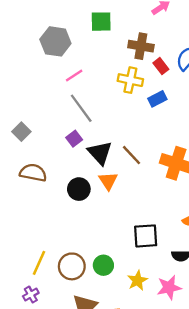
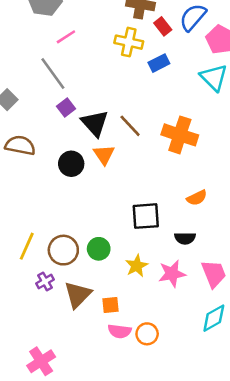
gray line: (81, 108) -> (53, 73), moved
purple cross: (31, 295) -> (45, 281), moved

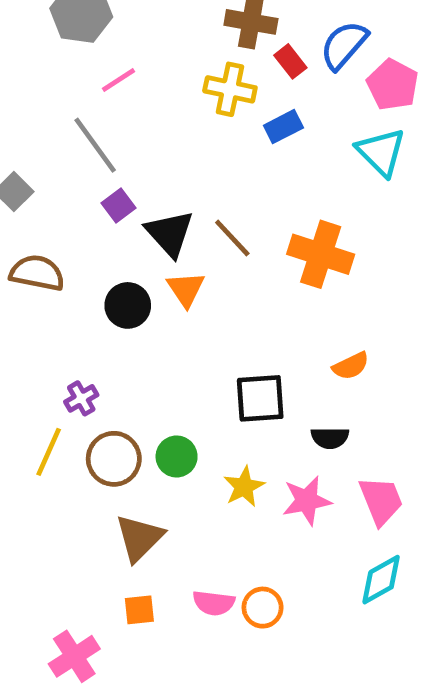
purple cross: (45, 281) -> (81, 398), moved
orange square: (110, 305) -> (139, 610), moved

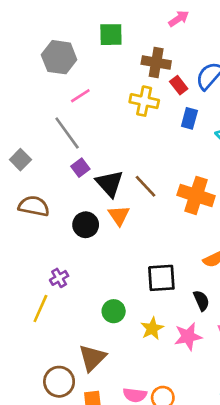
blue rectangle: (283, 127) -> (189, 118), moved, turned -48
black semicircle: (330, 438) -> (201, 301), turned -114
brown circle: (114, 459) -> (59, 382), moved

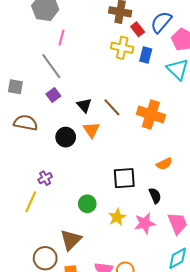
pink line: (80, 96) -> (62, 37), turned -42
yellow cross: (144, 101) -> (122, 48), moved
gray square: (20, 160) -> (15, 87), turned -35
purple square: (80, 168) -> (53, 95), moved
black triangle: (110, 184) -> (84, 105), size x0.7

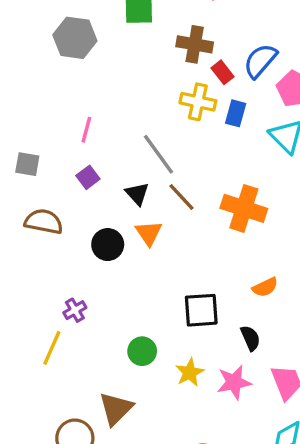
pink line: (62, 37) -> (86, 130), moved
gray line: (51, 66) -> (159, 154), moved

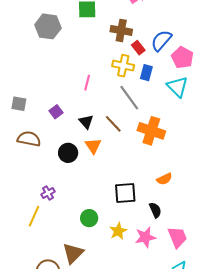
pink line: (86, 130) -> (87, 83), moved
gray line: (159, 154) -> (129, 98), moved

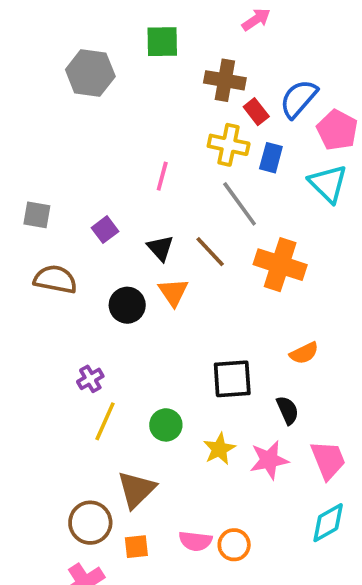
yellow line: (34, 216) -> (105, 421), moved

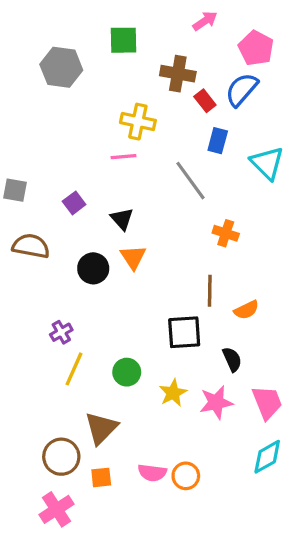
pink pentagon: (337, 130) -> (256, 48), moved
yellow cross: (229, 145) -> (138, 122), moved
pink line: (162, 176) -> (124, 157), turned 70
brown line: (210, 252) -> (210, 291), moved, turned 44
orange cross: (280, 265) -> (226, 233), size x0.6

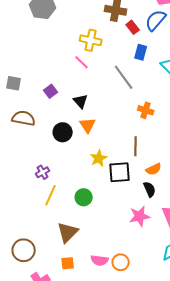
pink line: (124, 157) -> (82, 62), turned 49
orange semicircle: (246, 310) -> (154, 169), moved
yellow star: (173, 393) -> (99, 158), moved
brown circle: (61, 457) -> (24, 250), moved

